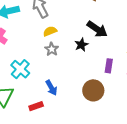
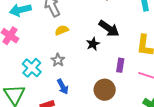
gray star: (52, 49) -> (58, 60), moved

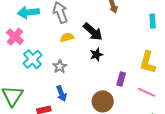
black arrow: (109, 28) -> (93, 32), moved
cyan cross: (32, 68) -> (33, 59), moved

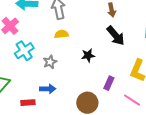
black arrow: (93, 32) -> (116, 36), moved
blue arrow: (61, 94) -> (48, 89), turned -77

